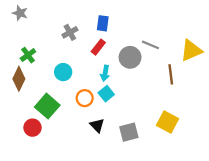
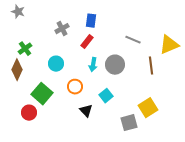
gray circle: (130, 57) -> (115, 65), moved
cyan square: (106, 94) -> (106, 96), moved
yellow square: (167, 122) -> (148, 108), turned 30
gray square: (129, 132) -> (129, 123), moved

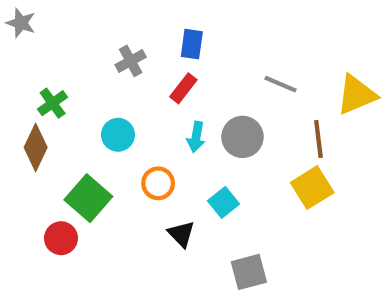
gray star: (18, 12) -> (21, 23), moved
yellow square: (148, 108) -> (312, 188), moved
gray square: (129, 123) -> (249, 272), moved

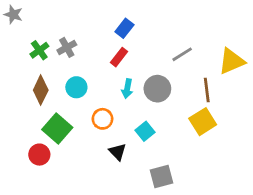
blue rectangle: (192, 44) -> (124, 28), turned 30
gray cross: (131, 61) -> (67, 47), moved
gray line: (280, 84) -> (182, 54), turned -55
green cross: (53, 103) -> (39, 50), moved
brown diamond: (36, 147) -> (41, 90), moved

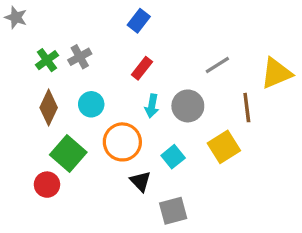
blue rectangle: (124, 28) -> (139, 21), moved
orange circle: (102, 119) -> (122, 142), size x1.5
yellow square: (203, 122) -> (224, 147), moved
gray square: (161, 176) -> (173, 211), moved

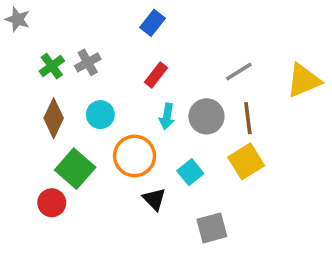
brown line: (247, 108) -> (248, 118), moved
gray square: (173, 211) -> (212, 228), moved

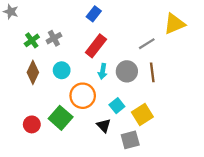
red rectangle: (156, 75) -> (96, 46), size x1.5
yellow triangle: (304, 80) -> (174, 24), moved
yellow square: (246, 161) -> (142, 114), moved
green square: (75, 169) -> (61, 118), moved
black triangle: (154, 199) -> (104, 126), moved

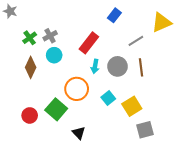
blue rectangle: (94, 14) -> (114, 15), moved
cyan circle: (62, 70) -> (54, 55), moved
black triangle: (104, 126) -> (79, 133), moved
gray square: (130, 140) -> (145, 130), moved

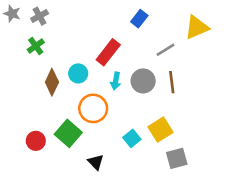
gray cross: (50, 36) -> (40, 16), moved
cyan circle: (54, 55) -> (78, 73), moved
brown diamond: (31, 67) -> (52, 82), moved
cyan square: (108, 98) -> (132, 138), moved

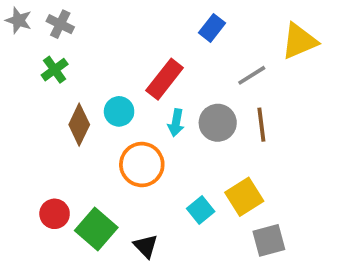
gray cross: (40, 16) -> (60, 24), turned -35
green square: (68, 133) -> (96, 229), moved

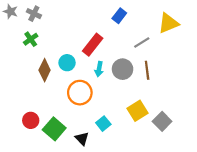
cyan square: (201, 210) -> (103, 124), moved
gray square: (269, 240) -> (162, 121), moved, turned -30

